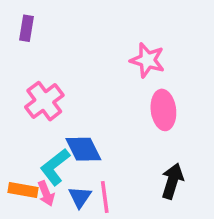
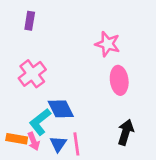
purple rectangle: (27, 28) -> (30, 21), moved

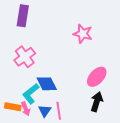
purple rectangle: (30, 21) -> (23, 16), size x1.5
pink ellipse: (119, 80) -> (97, 77), moved, turned 50

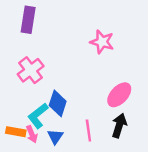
blue diamond: (47, 84) -> (58, 103), turned 45
pink line: (59, 111) -> (88, 130), moved

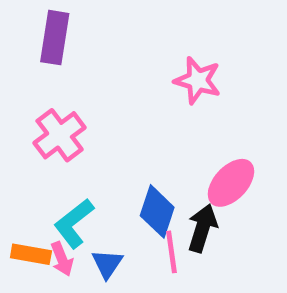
blue diamond: (58, 103) -> (157, 211), moved
black arrow: (119, 126) -> (202, 228), moved

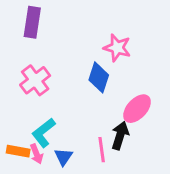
blue diamond: (157, 211) -> (99, 77), moved

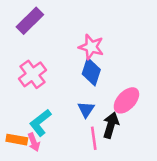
purple rectangle: (32, 22) -> (30, 21), turned 36
pink star: (117, 48) -> (91, 47), moved
blue triangle: (63, 157) -> (86, 110), moved

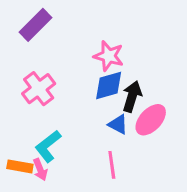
blue diamond: (91, 72) -> (109, 86), turned 56
blue triangle: (86, 110) -> (118, 124), moved, turned -36
black arrow: (111, 125) -> (132, 96), moved

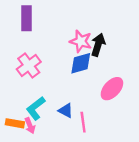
purple rectangle: (36, 25) -> (26, 18), turned -45
black arrow: (132, 96) -> (98, 45), moved
blue triangle: (118, 124) -> (66, 111), moved

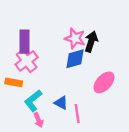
purple rectangle: (26, 18) -> (24, 42), moved
orange rectangle: (15, 123) -> (14, 82), moved
pink arrow: (30, 126) -> (38, 120), moved

